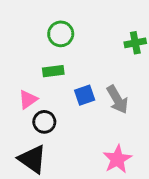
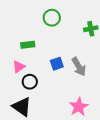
green circle: (61, 34) -> (52, 18), moved
green rectangle: (53, 71) -> (28, 45), moved

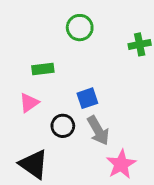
gray arrow: (79, 67) -> (98, 130), moved
black circle: (30, 82) -> (63, 126), moved

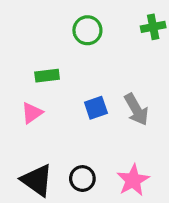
green cross: (140, 44) -> (153, 27), moved
black circle: (63, 126) -> (82, 179), moved
gray arrow: (98, 130) -> (136, 109), moved

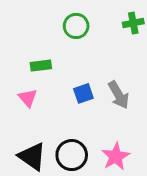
pink triangle: (32, 113) -> (28, 98), turned -36
black circle: (82, 179) -> (72, 155), size x1.4

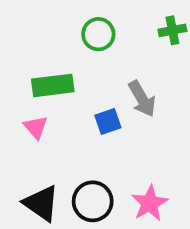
green rectangle: (41, 66) -> (53, 85), size x1.5
gray arrow: (119, 95) -> (142, 99), moved

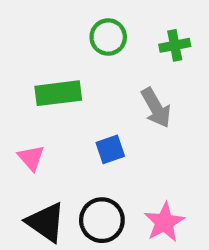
green cross: (172, 30) -> (175, 45), moved
blue square: (108, 122) -> (110, 149), moved
pink triangle: (36, 127) -> (31, 158), moved

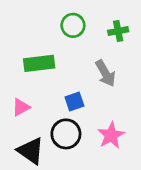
pink triangle: (31, 158) -> (21, 107), turned 42
black circle: (102, 220) -> (66, 134), moved
pink star: (164, 222) -> (111, 135), moved

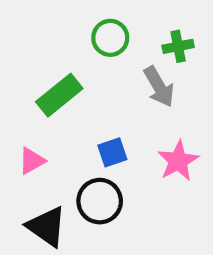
green rectangle: (39, 63) -> (59, 95), turned -32
gray arrow: (105, 73) -> (159, 87), moved
pink star: (111, 135) -> (178, 161), moved

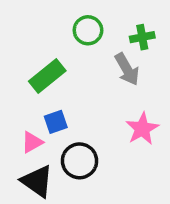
blue square: (112, 152) -> (56, 122), moved
pink triangle: (32, 161) -> (32, 142), moved

